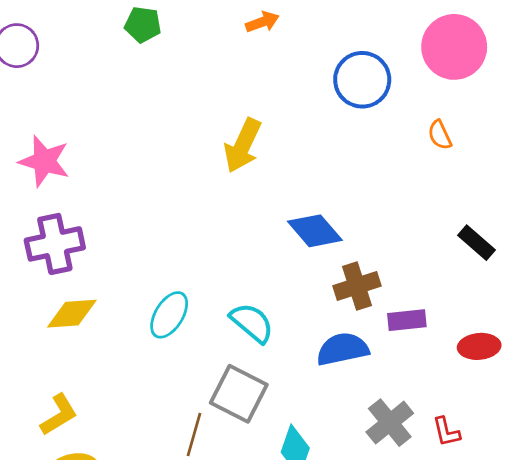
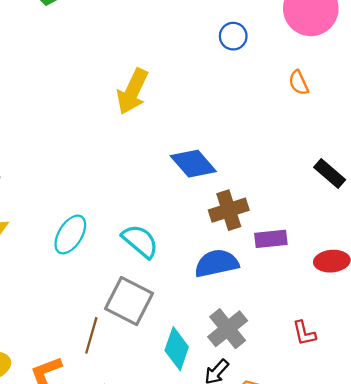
blue circle: (362, 80) -> (233, 36), size x0.6
gray cross: (390, 423) -> (228, 329), moved

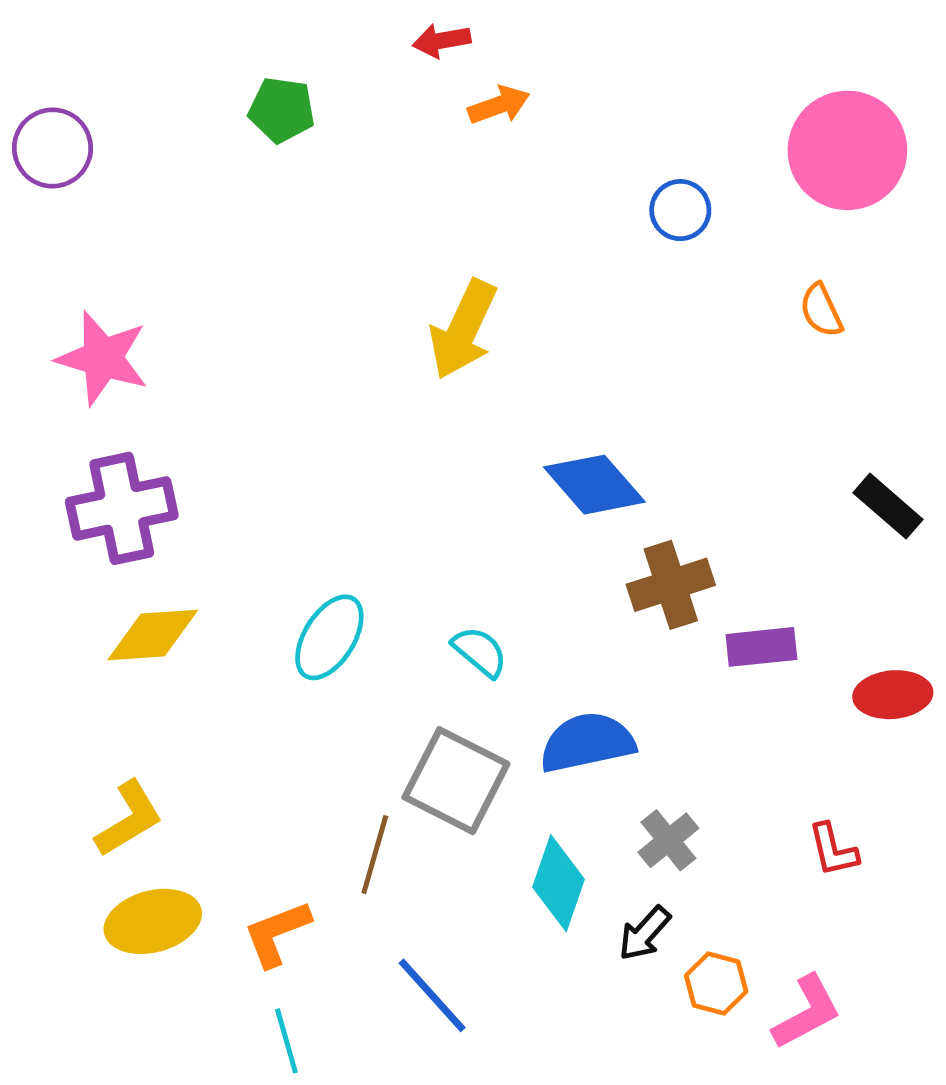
cyan semicircle: (140, 241) -> (480, 652), size x0.7
blue semicircle: (217, 263) -> (587, 742), moved
gray cross: (228, 329) -> (668, 840), size x0.7

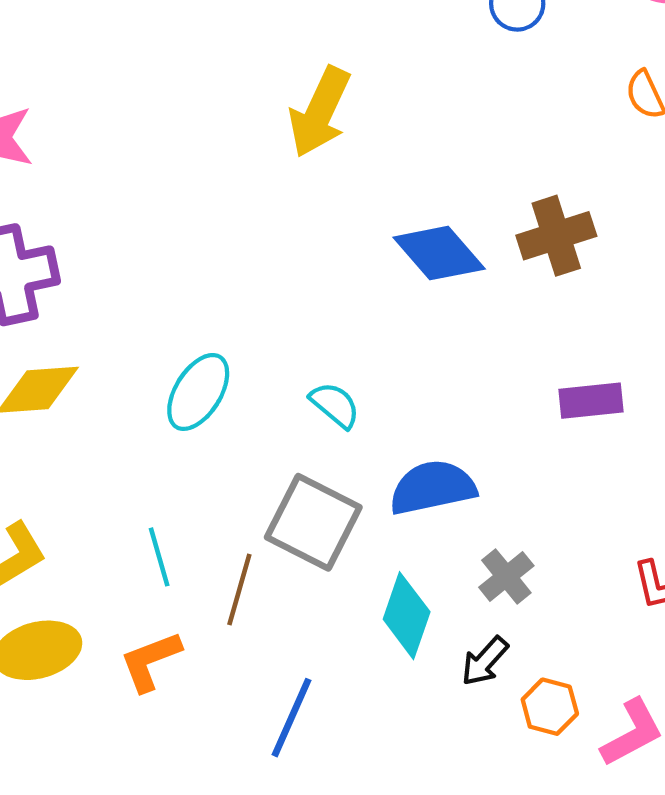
brown cross: (671, 585) -> (556, 236), moved
blue line: (432, 995) -> (292, 718), turned 66
cyan line: (286, 1041) -> (159, 557), moved

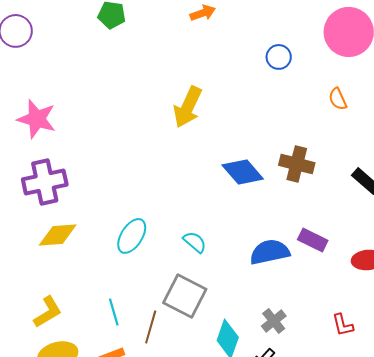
brown cross: (556, 236) -> (297, 164), turned 32
purple rectangle: (591, 401) -> (313, 240), turned 32
blue semicircle: (433, 487) -> (270, 252), moved

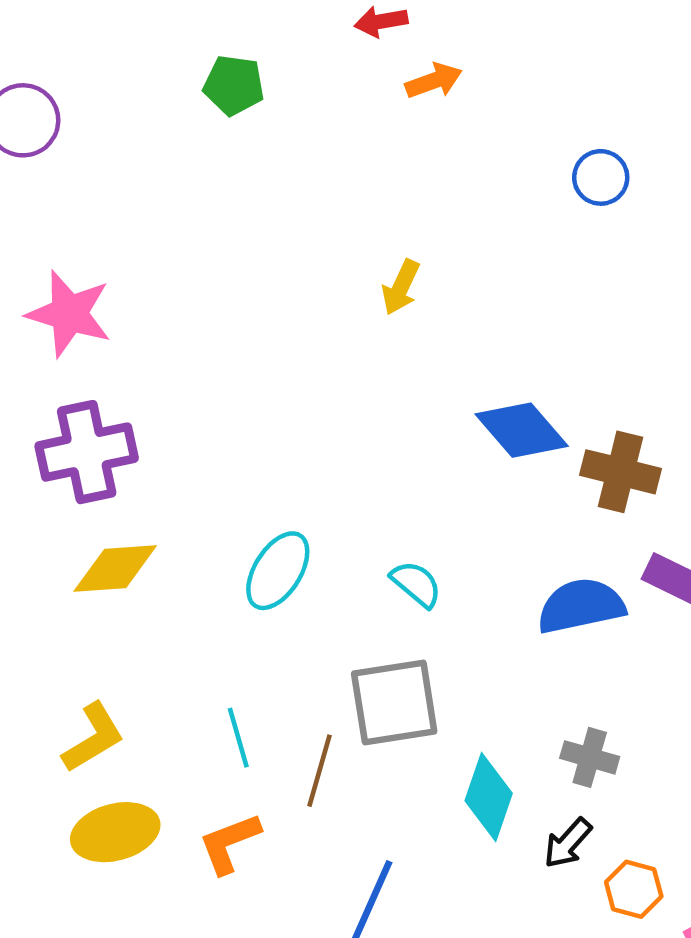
yellow arrow: (188, 107) -> (401, 287), size x0.6
brown cross: (297, 164) -> (620, 472), moved
gray square: (185, 296) -> (394, 703), turned -36
gray cross: (274, 321) -> (590, 757), turned -35

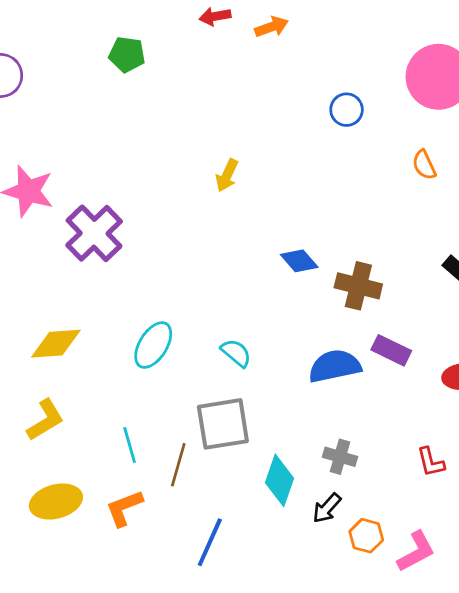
orange arrow: (434, 81) -> (272, 27), moved
blue diamond: (522, 430) -> (299, 261), size x0.7
purple cross: (87, 452) -> (94, 233), moved, turned -32
yellow L-shape: (93, 738) -> (45, 420), moved

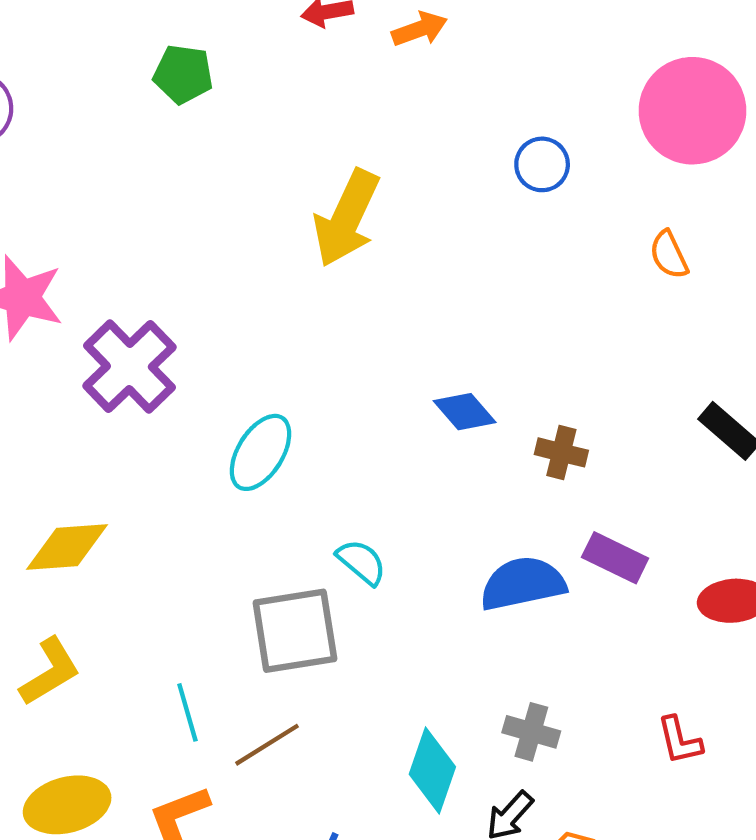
yellow arrow: (227, 175) -> (346, 218), moved, size x1.8
brown cross: (358, 286) -> (561, 452), size x0.7
cyan ellipse: (153, 345) -> (261, 452), moved
gray square: (223, 424) -> (295, 631), moved
brown line: (178, 465) -> (267, 745), turned 42

